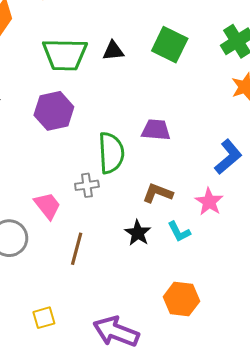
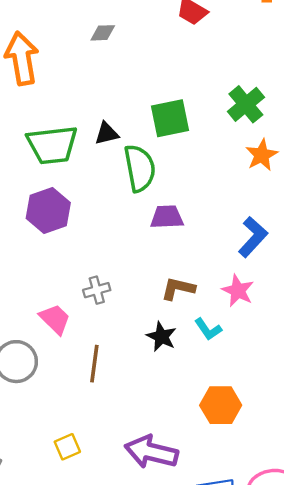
green square: (170, 45) -> (170, 118), turned -30
green semicircle: (111, 153) -> (140, 168), moved

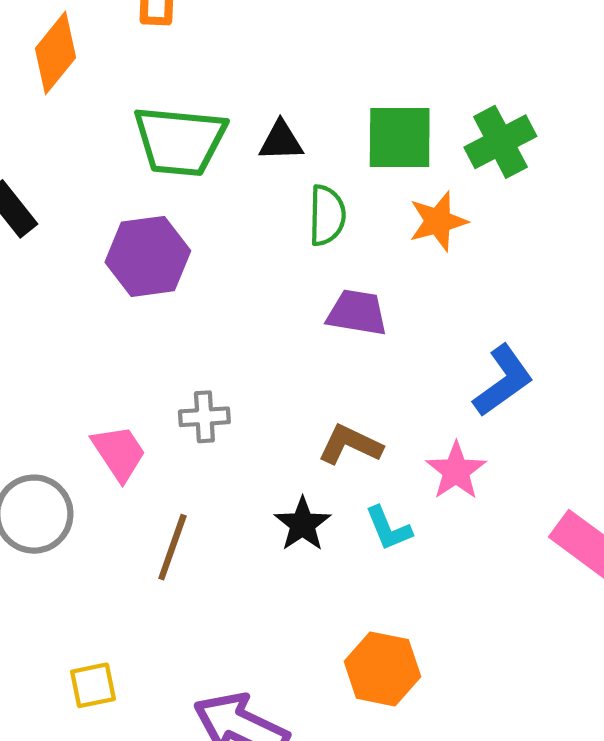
green cross: (246, 104) -> (500, 142), moved
orange star: (262, 155) -> (438, 221), moved
green semicircle: (140, 168) -> (327, 215), size x0.7

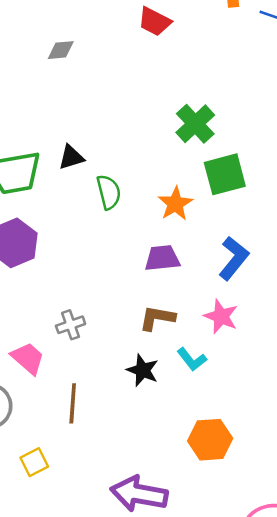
green square: (400, 137) -> (225, 174), moved
orange star: (438, 221) -> (175, 204), moved
purple trapezoid: (357, 313) -> (162, 258), moved
yellow square: (93, 685) -> (34, 462), moved

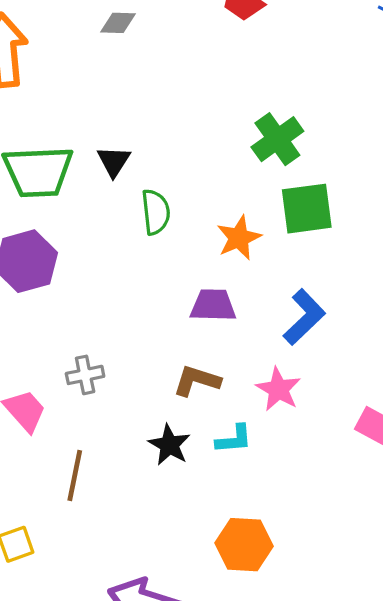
black triangle: (71, 157) -> (114, 161), turned -48
cyan L-shape: (192, 359) -> (234, 439), turned -64

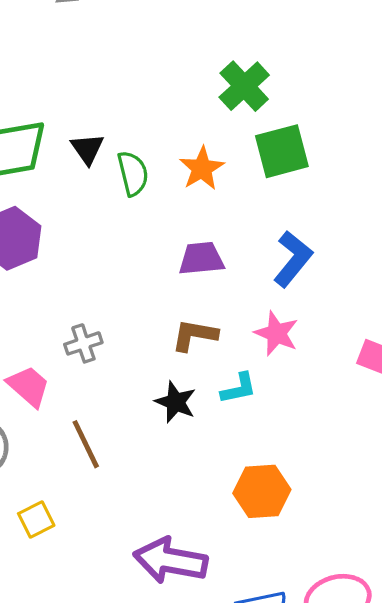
black triangle: (114, 161) -> (87, 149), moved
orange star: (239, 238) -> (202, 168), moved
brown line: (75, 476) -> (86, 444), turned -30

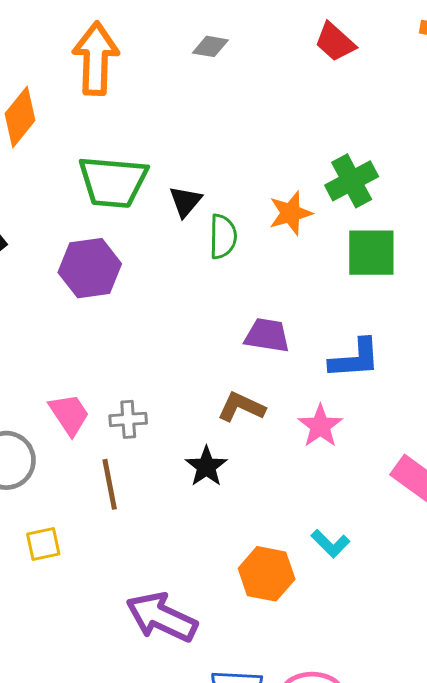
orange star: (202, 168) -> (291, 213), moved
blue L-shape: (293, 259) -> (355, 359), turned 32
gray cross: (83, 343) -> (128, 419), moved
cyan L-shape: (239, 388) -> (330, 544), moved, turned 42

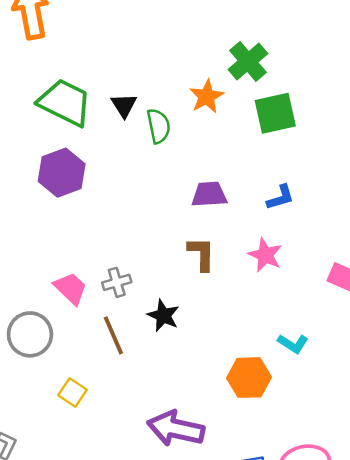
green trapezoid: (113, 182) -> (65, 103), turned -146
blue L-shape: (355, 359) -> (280, 197), size x0.7
brown L-shape: (241, 407) -> (201, 254), turned 78
black star: (206, 466) -> (163, 316), moved
yellow square: (43, 544) -> (72, 392), turned -32

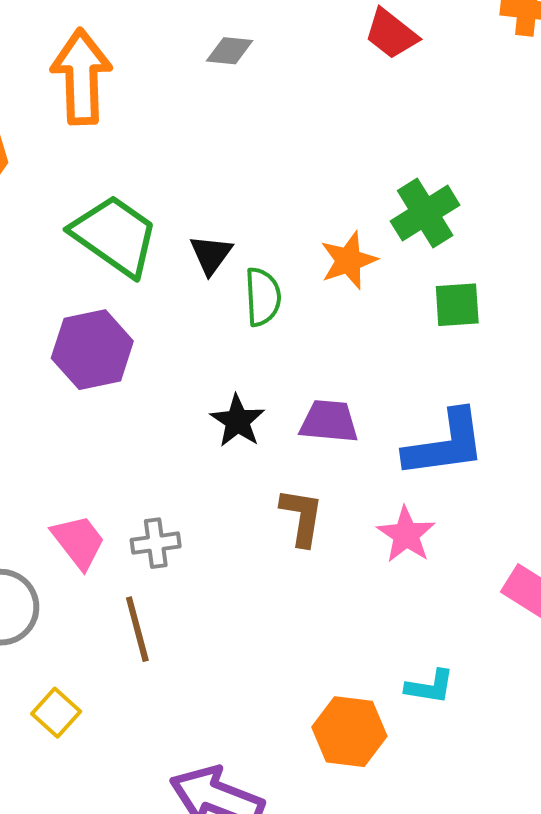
green square: (275, 113) -> (457, 305), size x0.7
blue L-shape: (280, 197) -> (445, 444), size x1.8
black star: (163, 316) -> (238, 421), moved
cyan L-shape: (293, 344) -> (430, 687), turned -32

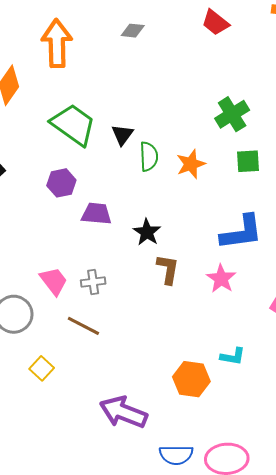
orange star: (349, 260) -> (191, 164), moved
purple hexagon: (92, 350) -> (61, 183), size x0.7
black star: (238, 421) -> (147, 232), moved
purple trapezoid: (329, 421) -> (96, 214), moved
brown line: (137, 629) -> (83, 326), turned -48

